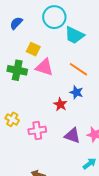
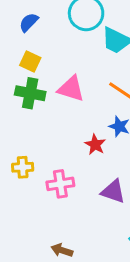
yellow square: (33, 49) -> (30, 62), moved
yellow cross: (12, 119) -> (23, 167), turned -32

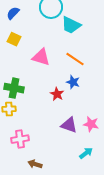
green cross: (30, 93) -> (14, 88), moved
pink cross: (60, 184) -> (20, 139), moved

